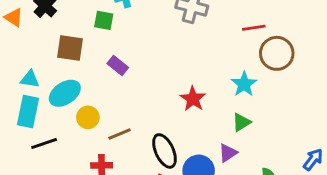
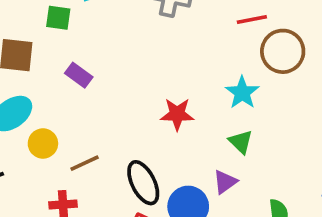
red star: (193, 99) -> (177, 114), turned -30
green triangle: (241, 122) -> (241, 142), turned -42

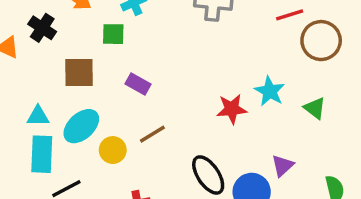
cyan star: (242, 93) -> (270, 91), moved
green triangle: (241, 142) -> (315, 108), moved
brown line: (85, 163) -> (152, 134), moved

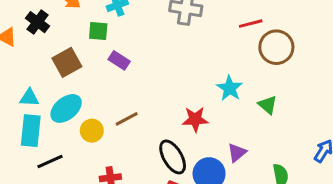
brown square: (79, 72) -> (67, 62), turned -32
purple rectangle: (138, 84) -> (119, 60), moved
red star: (232, 109) -> (195, 119), moved

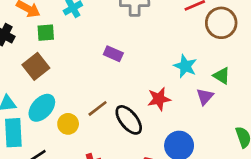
green square: (98, 31) -> (46, 33), moved
purple rectangle: (119, 60) -> (113, 54), moved
purple triangle: (237, 153) -> (205, 97), moved
black ellipse: (173, 157) -> (129, 120), moved

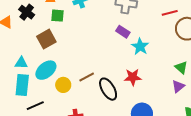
purple rectangle: (113, 54) -> (123, 32), moved
cyan star: (185, 66) -> (140, 47), moved
purple triangle: (205, 97) -> (178, 86), moved

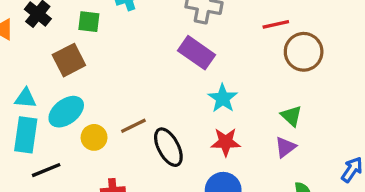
purple rectangle: (123, 32) -> (197, 53), size x1.5
cyan star: (140, 47) -> (223, 98), moved
red star: (133, 77) -> (226, 142), moved

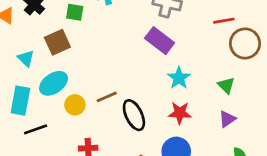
cyan triangle: (26, 98) -> (26, 58), moved, turned 36
green triangle: (291, 116) -> (226, 85), moved

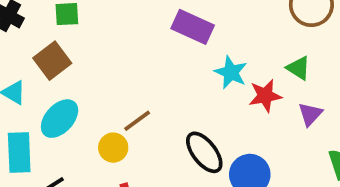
yellow circle: (75, 105) -> (113, 148), moved
red star: (180, 113) -> (265, 96), moved
black ellipse: (134, 115) -> (204, 152), moved

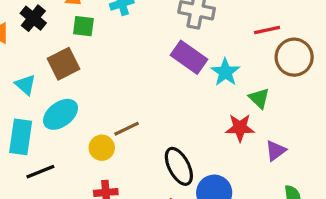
green triangle: (298, 68) -> (259, 98), moved
cyan star: (231, 72) -> (225, 72), moved

